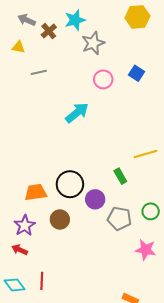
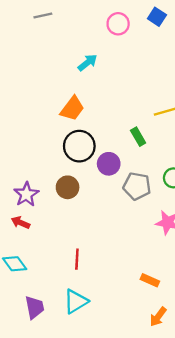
cyan arrow: (77, 113) -> (88, 63), size x0.7
orange trapezoid: (36, 192) -> (72, 108), moved, turned 135
red line: (42, 281) -> (77, 259), moved

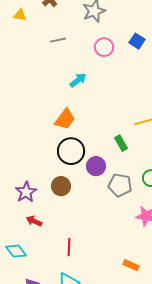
gray line: (43, 16) -> (58, 40), moved
red arrow: (20, 223) -> (34, 221), moved

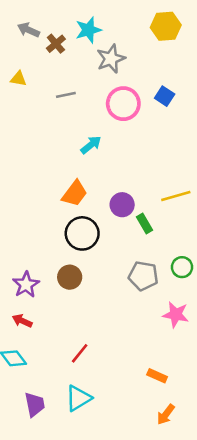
yellow triangle: (20, 15) -> (18, 79), moved
pink circle: (104, 47) -> (123, 104), size x1.4
purple circle: (96, 166) -> (122, 205), moved
red arrow: (34, 221) -> (22, 321), moved
red line: (69, 247) -> (80, 353), turned 36

